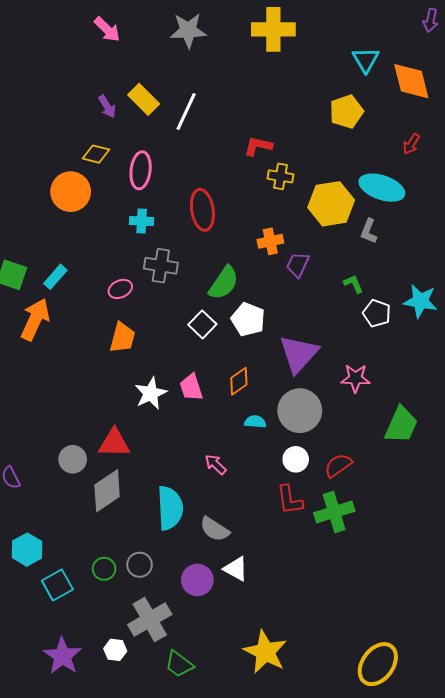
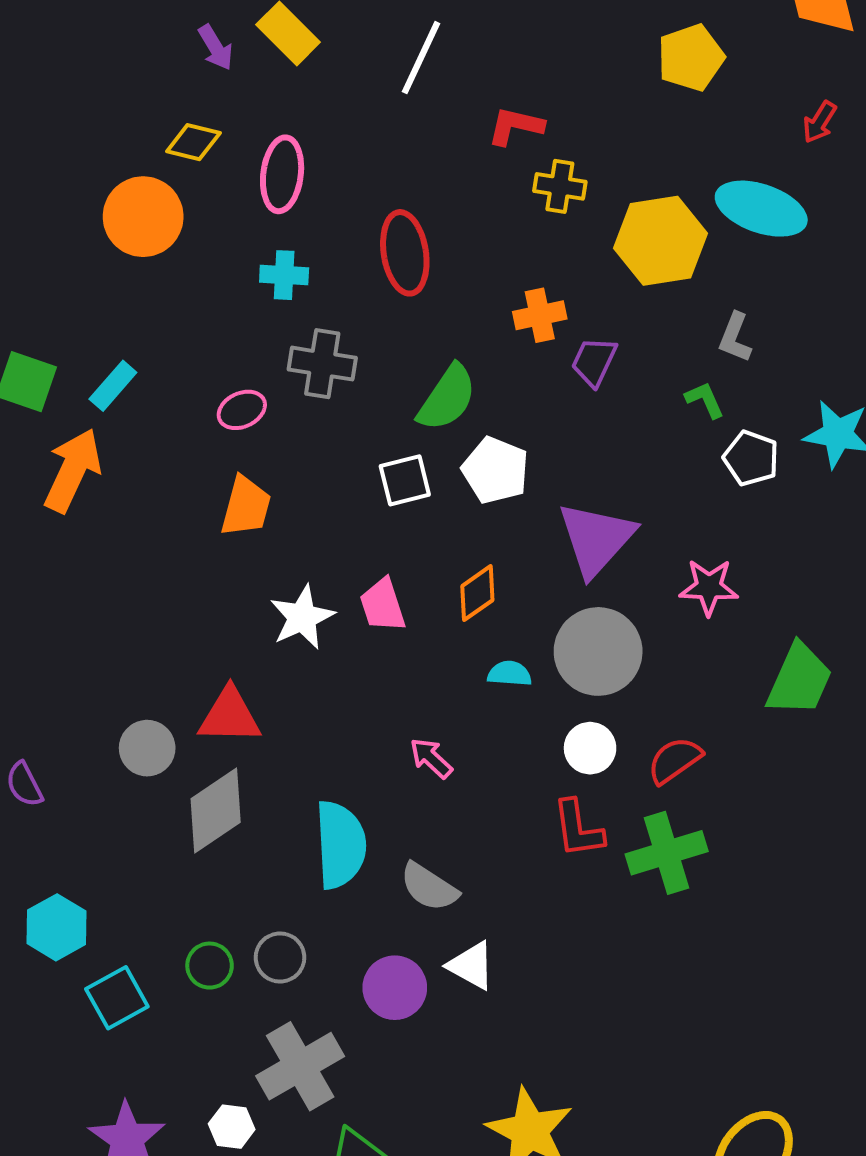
white line: (186, 112) -> (421, 58), moved
gray L-shape: (369, 231) -> (735, 337), moved
white square: (202, 324) -> (405, 480), turned 32

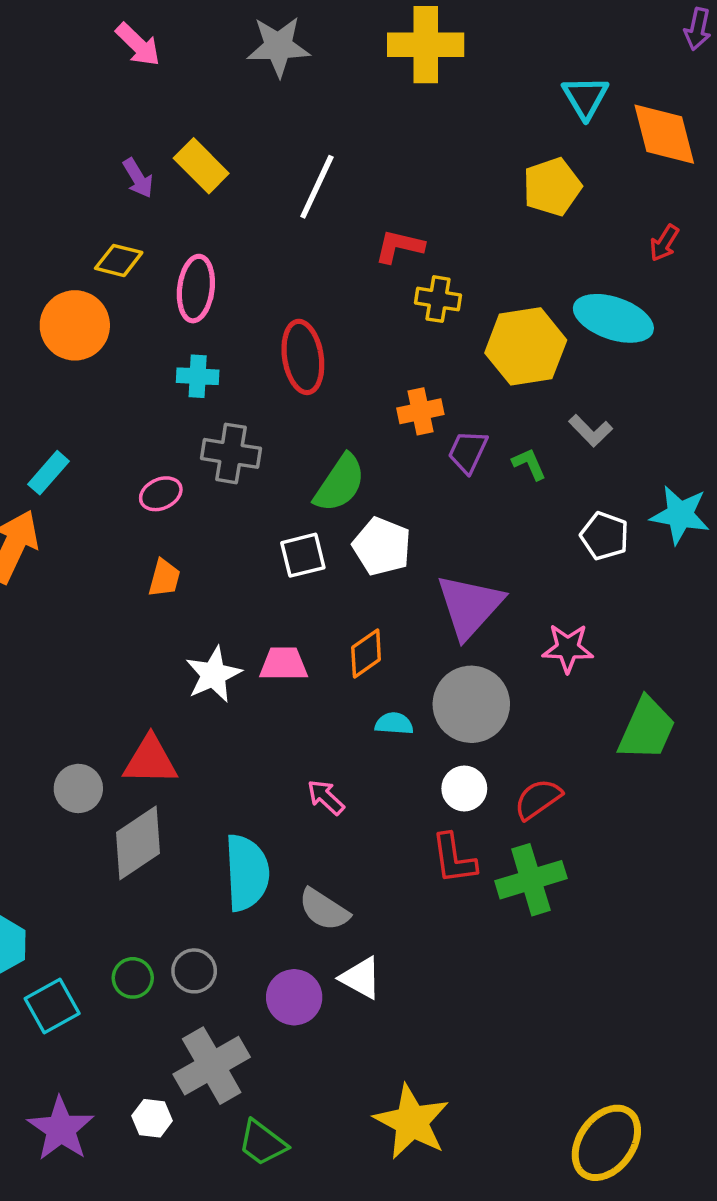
gray L-shape: (735, 337) -> (591, 431), turned -66
green L-shape: (705, 400) -> (529, 464), moved
orange trapezoid: (246, 507) -> (164, 578), size x0.7
pink trapezoid: (383, 605) -> (284, 664), turned 108

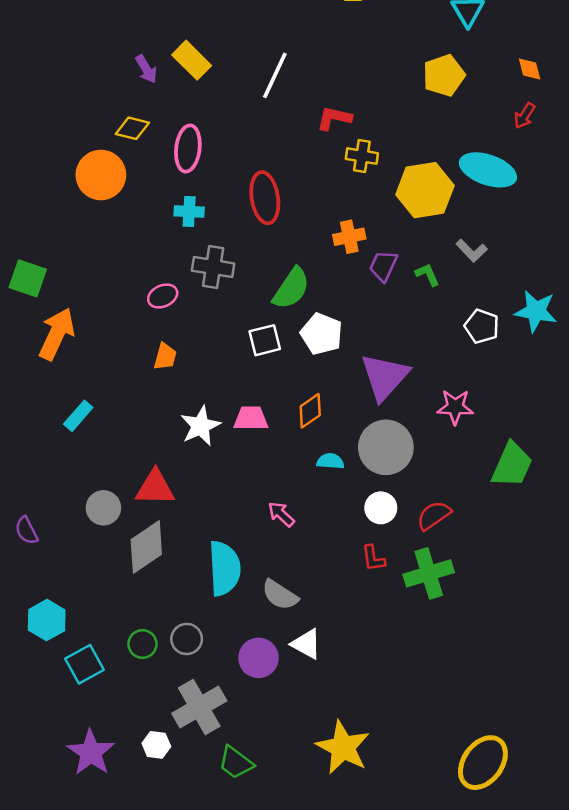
orange diamond: (664, 134) -> (530, 69), moved, size x0.5
cyan rectangle: (49, 473) -> (78, 416), moved
red L-shape: (454, 859) -> (373, 558), size x0.7

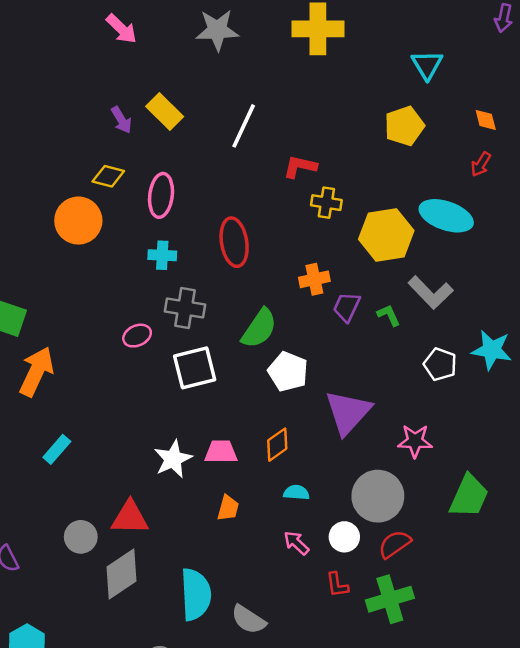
gray L-shape: (472, 251) -> (431, 292), size x1.5
white square: (265, 340) -> (195, 368), moved, size x1.4
orange trapezoid: (165, 357) -> (228, 508), moved
gray circle: (386, 447) -> (378, 496), moved
pink arrow: (281, 514) -> (296, 543), moved

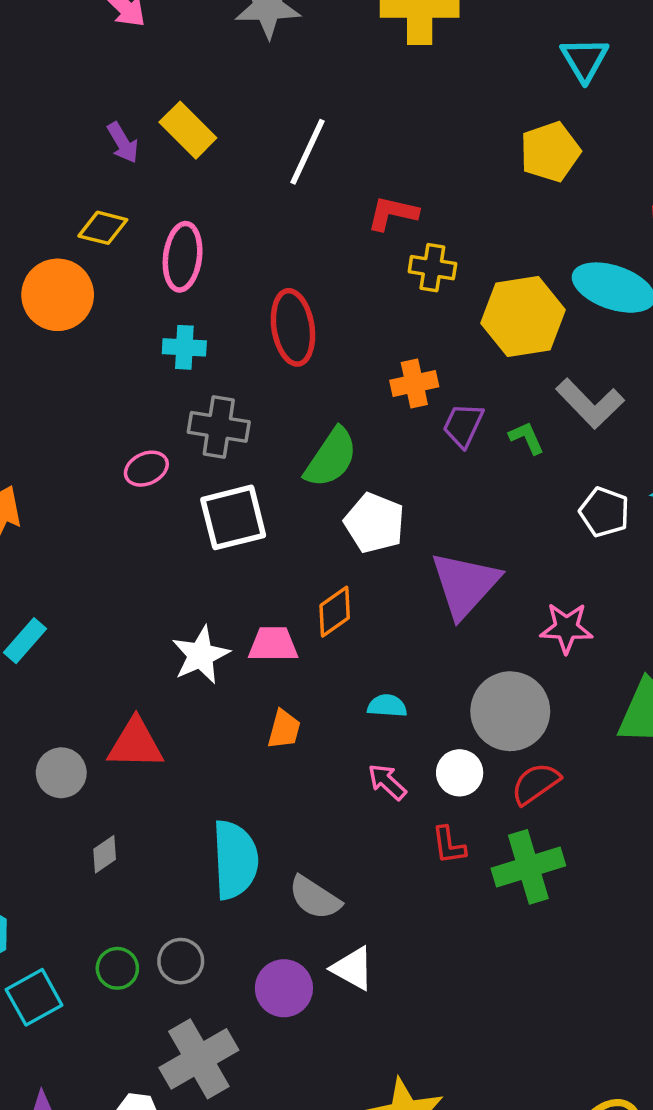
orange diamond: (277, 445) -> (335, 612), moved
gray diamond: (121, 574) -> (105, 854), moved, size x0.5

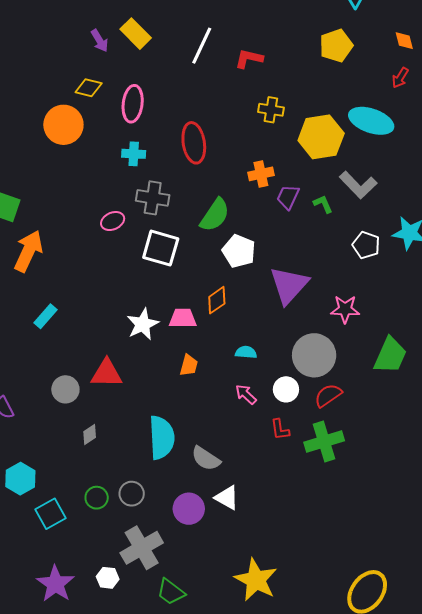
red L-shape: (393, 213) -> (249, 59), moved
white square: (233, 517) -> (161, 248), turned 30

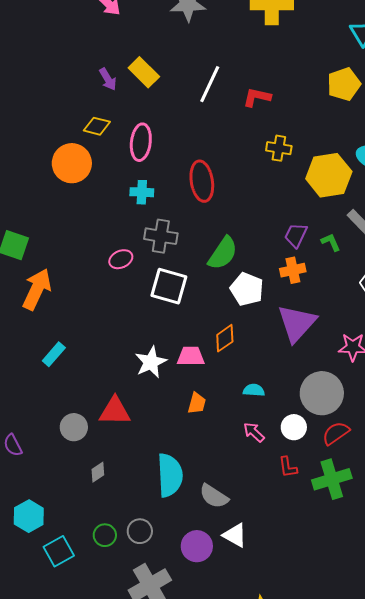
orange cross: (261, 174) -> (293, 270), moved

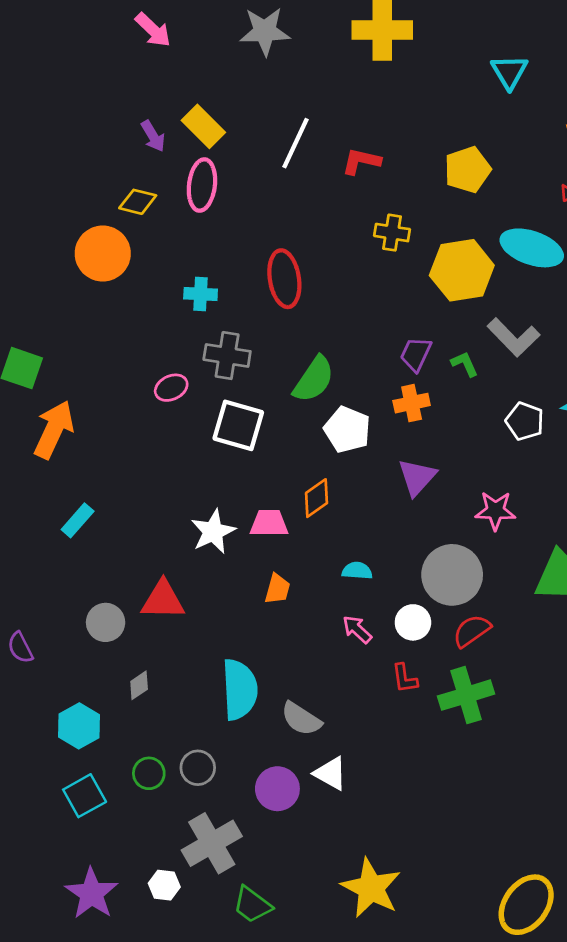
yellow pentagon: (344, 84) -> (467, 170), moved
pink ellipse: (141, 142) -> (202, 185), moved
purple triangle: (297, 323) -> (417, 477), size x0.7
cyan hexagon: (29, 516) -> (79, 726), moved

